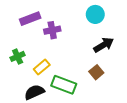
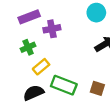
green cross: (18, 56) -> (28, 47), moved
brown square: (96, 72) -> (97, 88), moved, turned -32

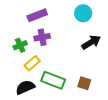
purple rectangle: (29, 17) -> (37, 15), moved
purple cross: (52, 29) -> (42, 37), moved

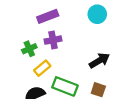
black arrow: (91, 42) -> (99, 61), moved

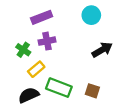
green cross: (29, 49) -> (23, 50), turned -32
black arrow: (99, 61) -> (102, 50), moved

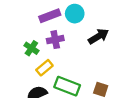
cyan circle: (91, 15) -> (75, 14), moved
black arrow: (102, 50) -> (99, 36), moved

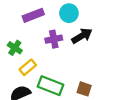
cyan circle: (75, 14) -> (69, 13), moved
purple cross: (55, 40) -> (54, 39), moved

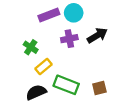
cyan circle: (69, 13) -> (74, 13), moved
brown square: (84, 89) -> (99, 88), turned -32

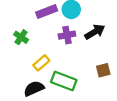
green cross: (31, 47) -> (21, 37), moved
brown square: (99, 88) -> (103, 70), moved

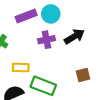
yellow rectangle: (41, 63) -> (21, 68), turned 42

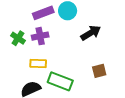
purple cross: (46, 40) -> (40, 36), moved

